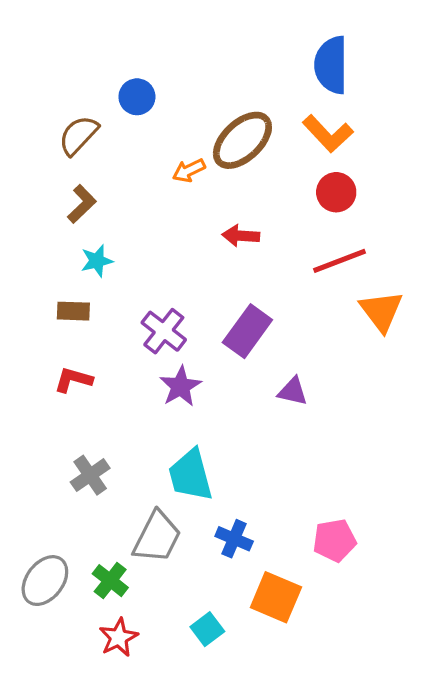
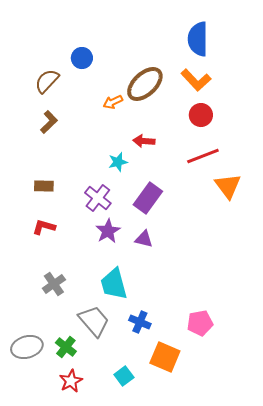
cyan star: (97, 261) -> (118, 162), moved
purple triangle: (293, 391) -> (144, 239), moved
gray trapezoid: (157, 537) -> (94, 321), turned -68
gray ellipse: (45, 581) -> (27, 347), turned 36

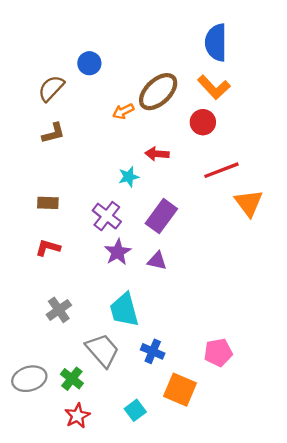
red circle: (201, 115) -> (203, 122), moved
brown L-shape: (49, 122) -> (53, 133), turned 30

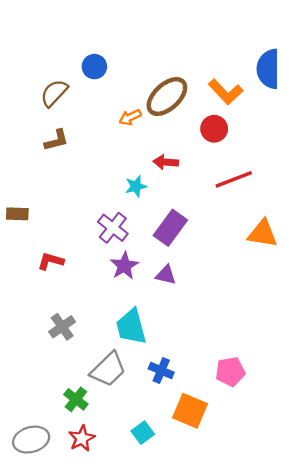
blue semicircle: (216, 42) -> (268, 69), moved
brown rectangle: (48, 203) -> (17, 214), moved
orange triangle: (249, 203) -> (262, 234), moved, turned -44
gray trapezoid: (102, 350) -> (108, 369), turned 87
gray ellipse: (29, 379) -> (31, 440), moved

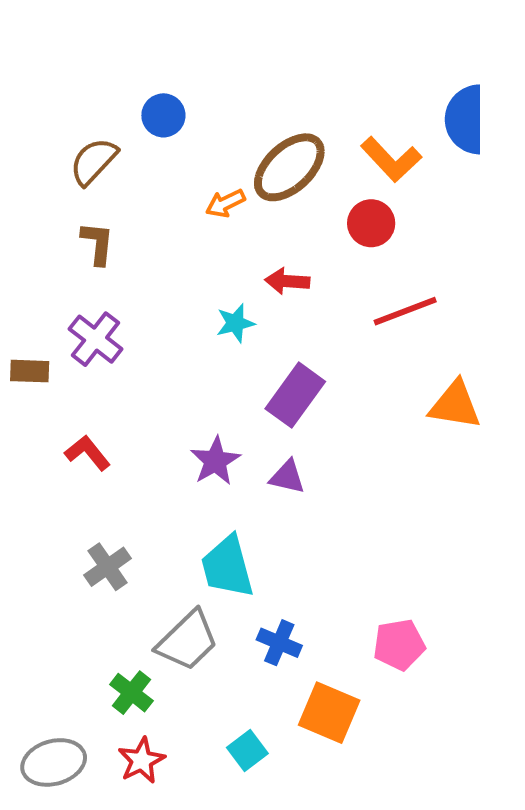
brown L-shape: (56, 140) -> (98, 243), turned -70
purple cross: (113, 228) -> (96, 339), moved
red L-shape: (51, 261) -> (88, 453), turned 35

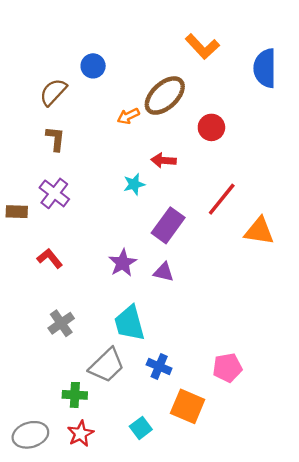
orange L-shape: (391, 159) -> (202, 47), moved
red line: (405, 311) -> (222, 199), moved, turned -30
green cross: (131, 693) -> (75, 395), turned -35

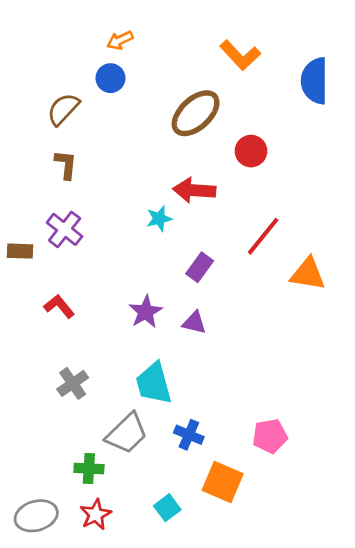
orange arrow: (128, 116) -> (120, 40), moved
red arrow: (164, 160) -> (194, 190), size x1.4
purple rectangle: (168, 225) -> (200, 267), size x0.7

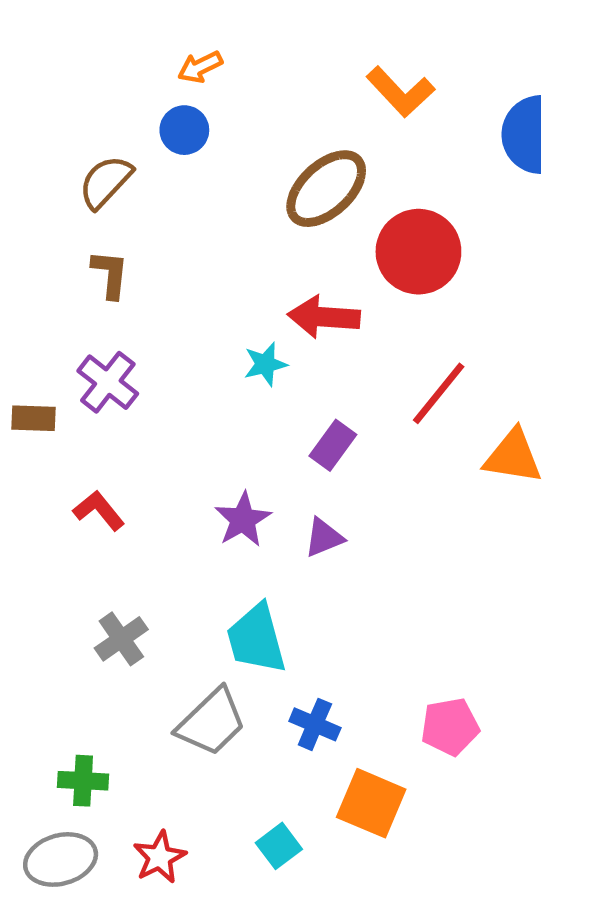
red circle: (251, 151) -> (418, 252), size x1.6
purple triangle: (194, 323) -> (324, 538), turned -35
green cross: (89, 469) -> (83, 781), moved

